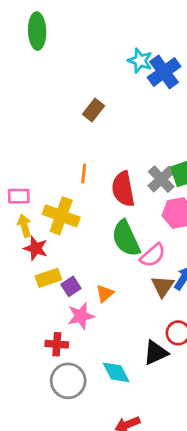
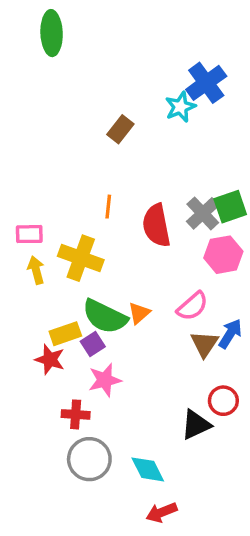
cyan star: (140, 61) -> (180, 107), moved, turned 30
green semicircle: (126, 238) -> (105, 317), moved, turned -39
red star: (36, 248) -> (50, 359), moved
orange triangle: (105, 293) -> (139, 313), moved
cyan diamond: (116, 372) -> (148, 469), moved

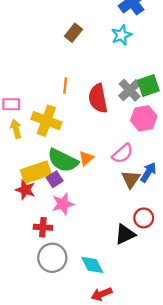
cyan star: (180, 107) -> (121, 35), moved
yellow rectangle: (65, 334) -> (36, 172), size x1.4

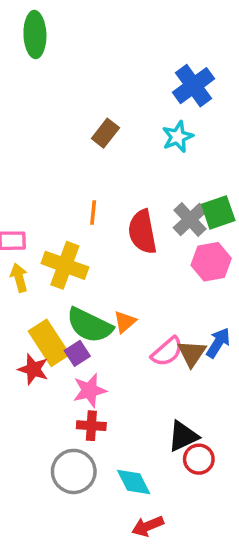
pink semicircle: (123, 153) -> (167, 352), moved
yellow rectangle: (36, 172) -> (49, 343), turned 76
red circle: (144, 218) -> (199, 459), moved
red cross: (43, 227) -> (91, 426), moved

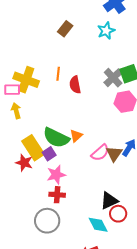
red semicircle: (142, 232) -> (75, 85), moved, size x0.7
yellow cross: (65, 265) -> (26, 80), moved
cyan diamond: (134, 482) -> (98, 225), moved

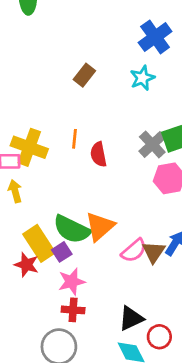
orange triangle: (76, 136) -> (100, 226), size x1.6
black triangle: (109, 201) -> (131, 318), moved

